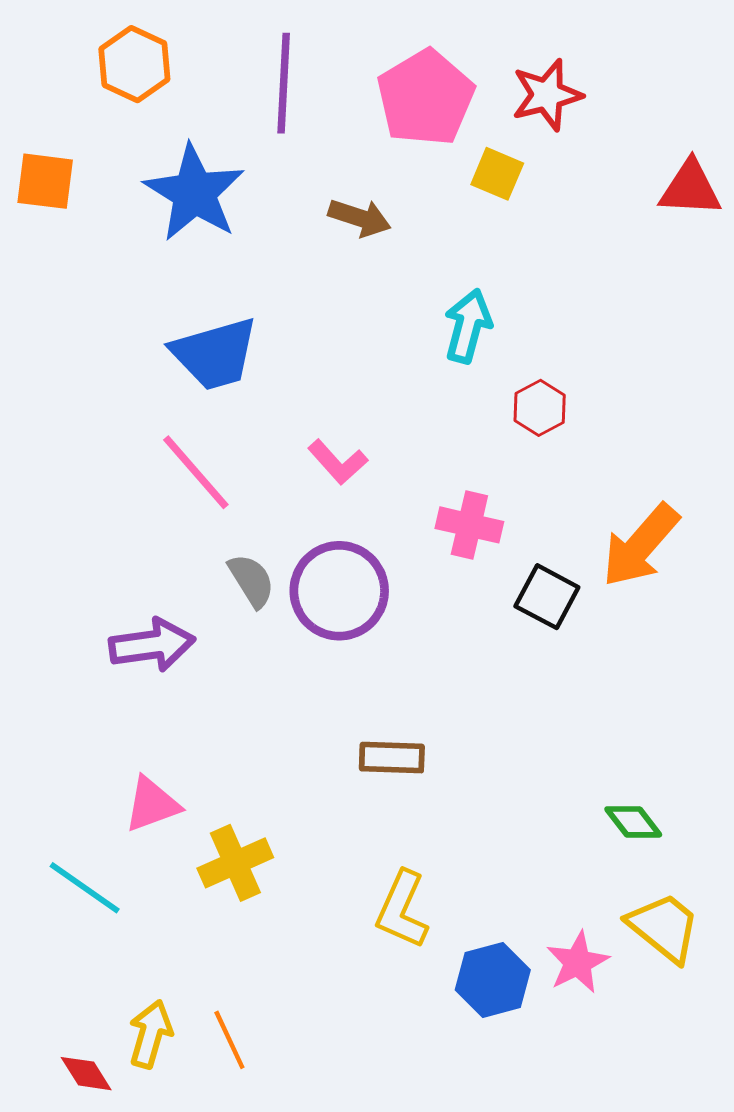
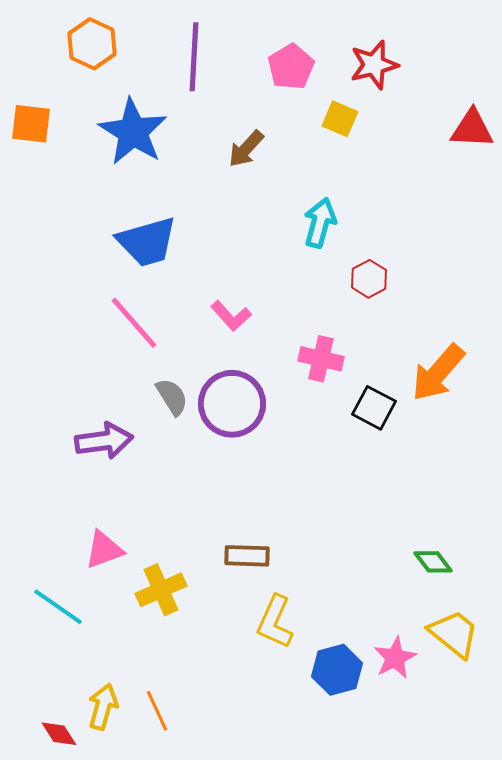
pink pentagon: (426, 98) -> (291, 67), size x0.7
brown arrow: (360, 218) -> (246, 149), turned 114
brown rectangle: (392, 758) -> (247, 556), moved

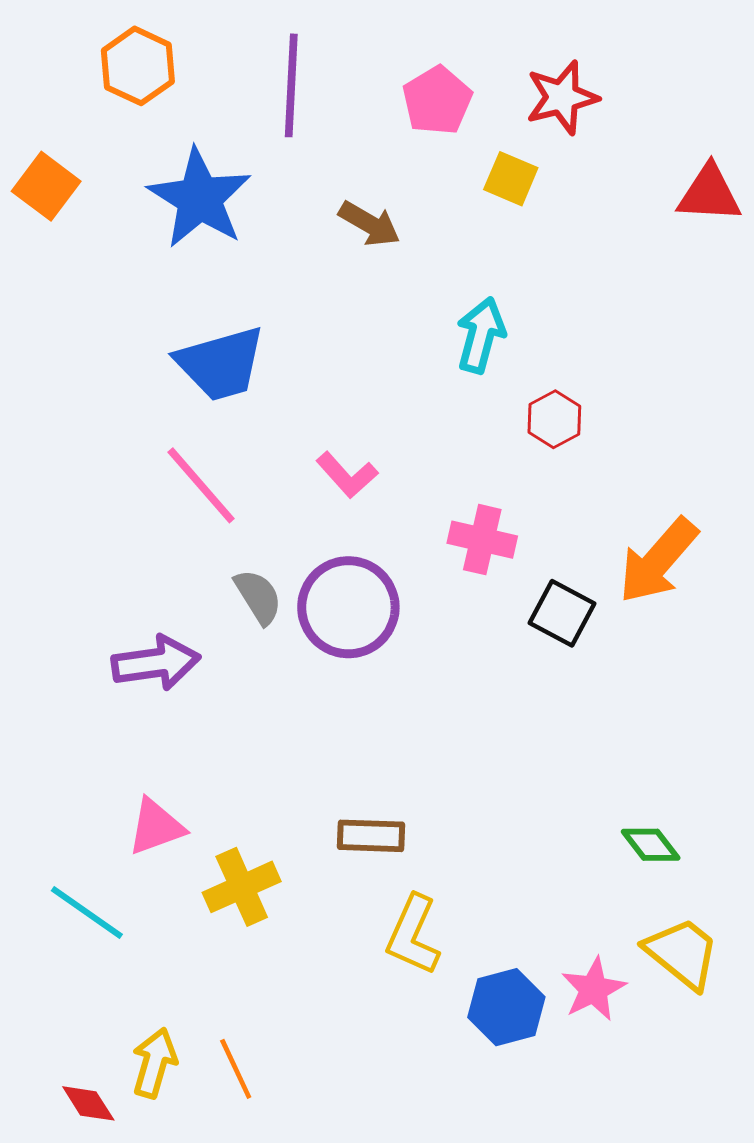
orange square: (31, 124) -> (46, 186), turned 30
brown arrow: (246, 149) -> (369, 224), turned -102

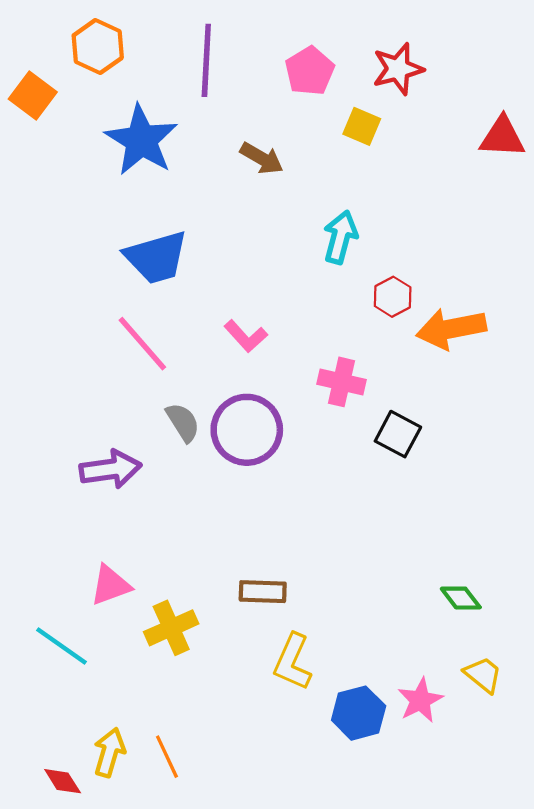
orange square: (46, 186) -> (33, 95), moved
orange arrow: (658, 561) -> (451, 329), moved, turned 38
yellow trapezoid: (682, 953) -> (483, 675), size x0.7

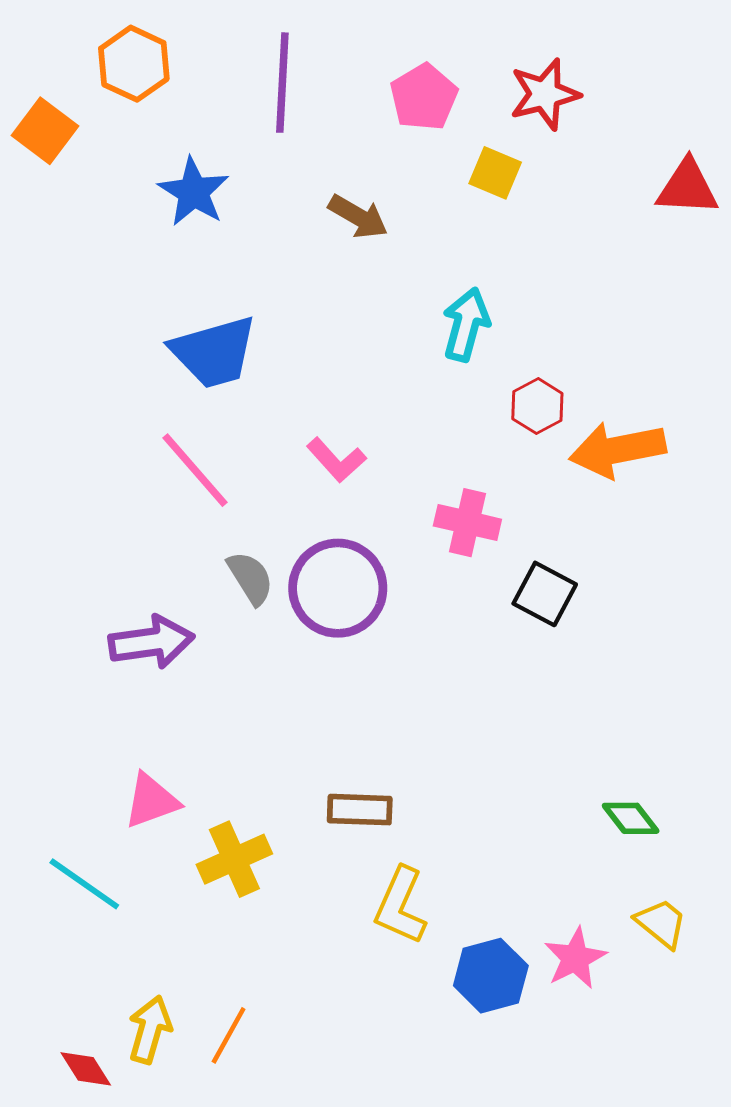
blue star: (141, 140) -> (194, 192), size x0.7
orange line: (167, 757) -> (229, 1035), turned 54

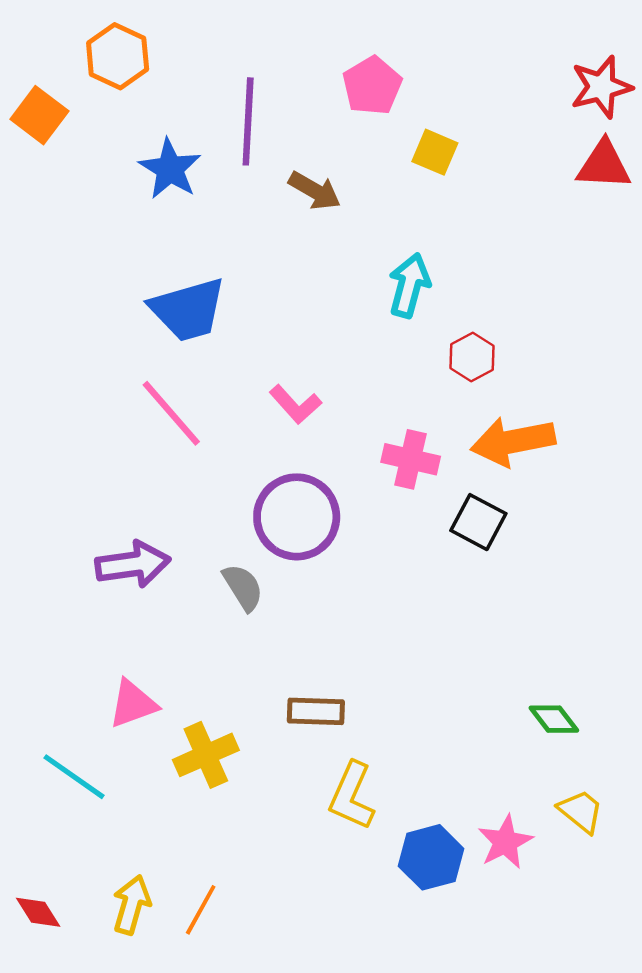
purple line: (282, 83) -> (248, 121), moved
red star: (545, 94) -> (601, 87), moved
orange arrow: (618, 450) -> (513, 441), moved
gray semicircle: (250, 578) -> (243, 587), moved
red diamond: (86, 1069) -> (38, 912), moved

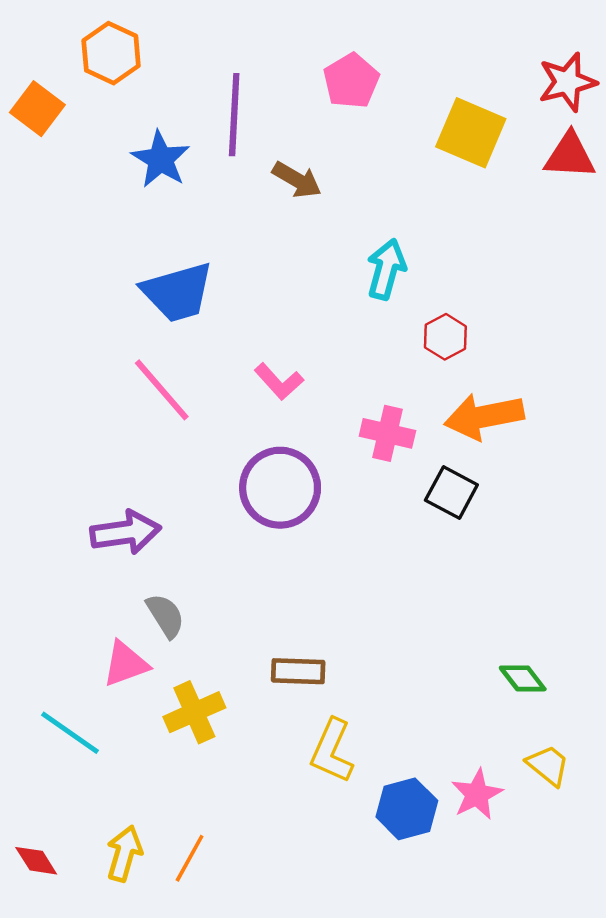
yellow square: (435, 152) -> (471, 133), moved, size x1.6
gray semicircle: (243, 587) -> (165, 616), moved

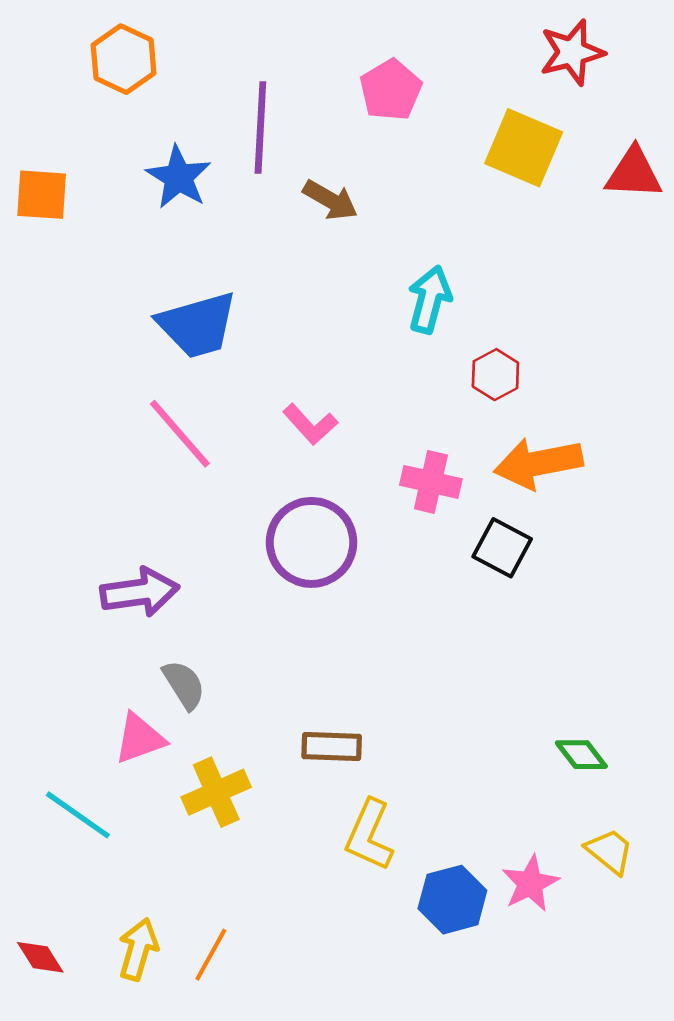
red star: (567, 82) -> (572, 52), moved
orange square: (37, 109) -> (42, 195), moved, turned -33

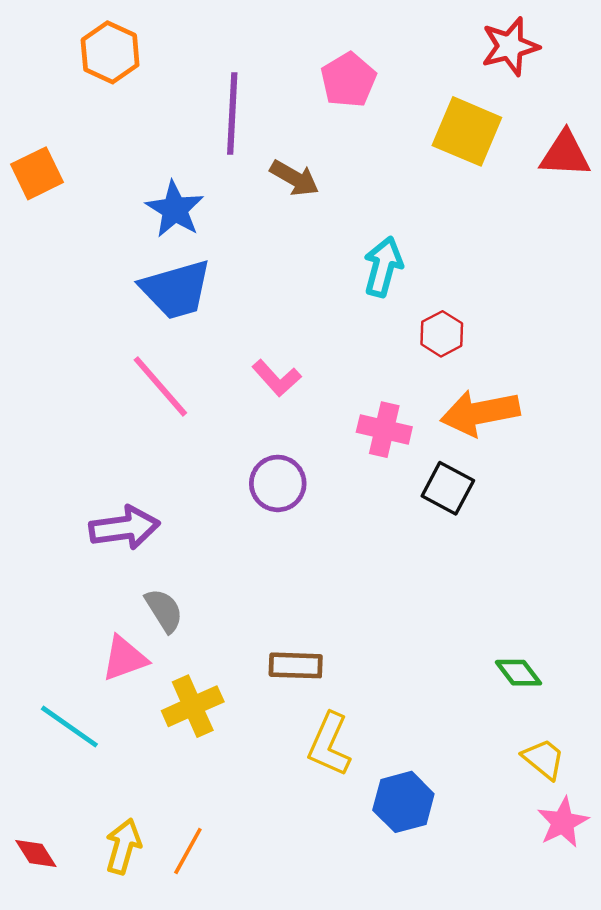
blue star: (179, 177) -> (175, 209), moved
orange square: (42, 195) -> (37, 173), turned -30
purple circle: (311, 542) -> (278, 483), size x0.7
pink star: (530, 883) -> (563, 822), moved

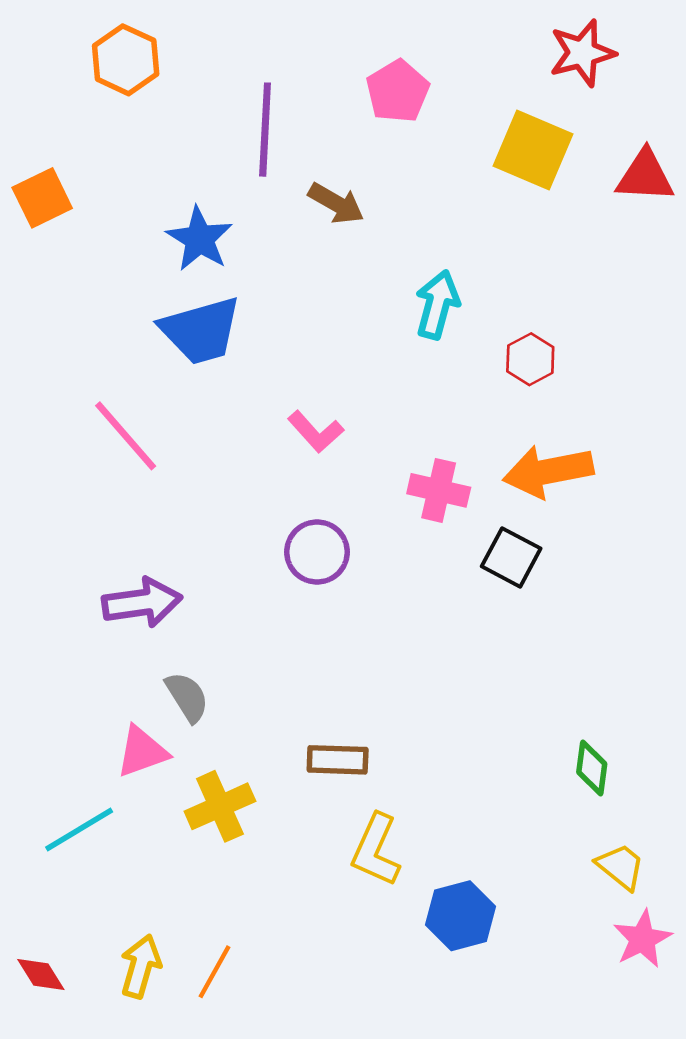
red hexagon: (442, 334) -> (530, 359), moved
pink line: (160, 386) -> (126, 436), moved
green diamond: (518, 673) -> (592, 768), turned 45
cyan line: (69, 727) -> (79, 830), turned -66

